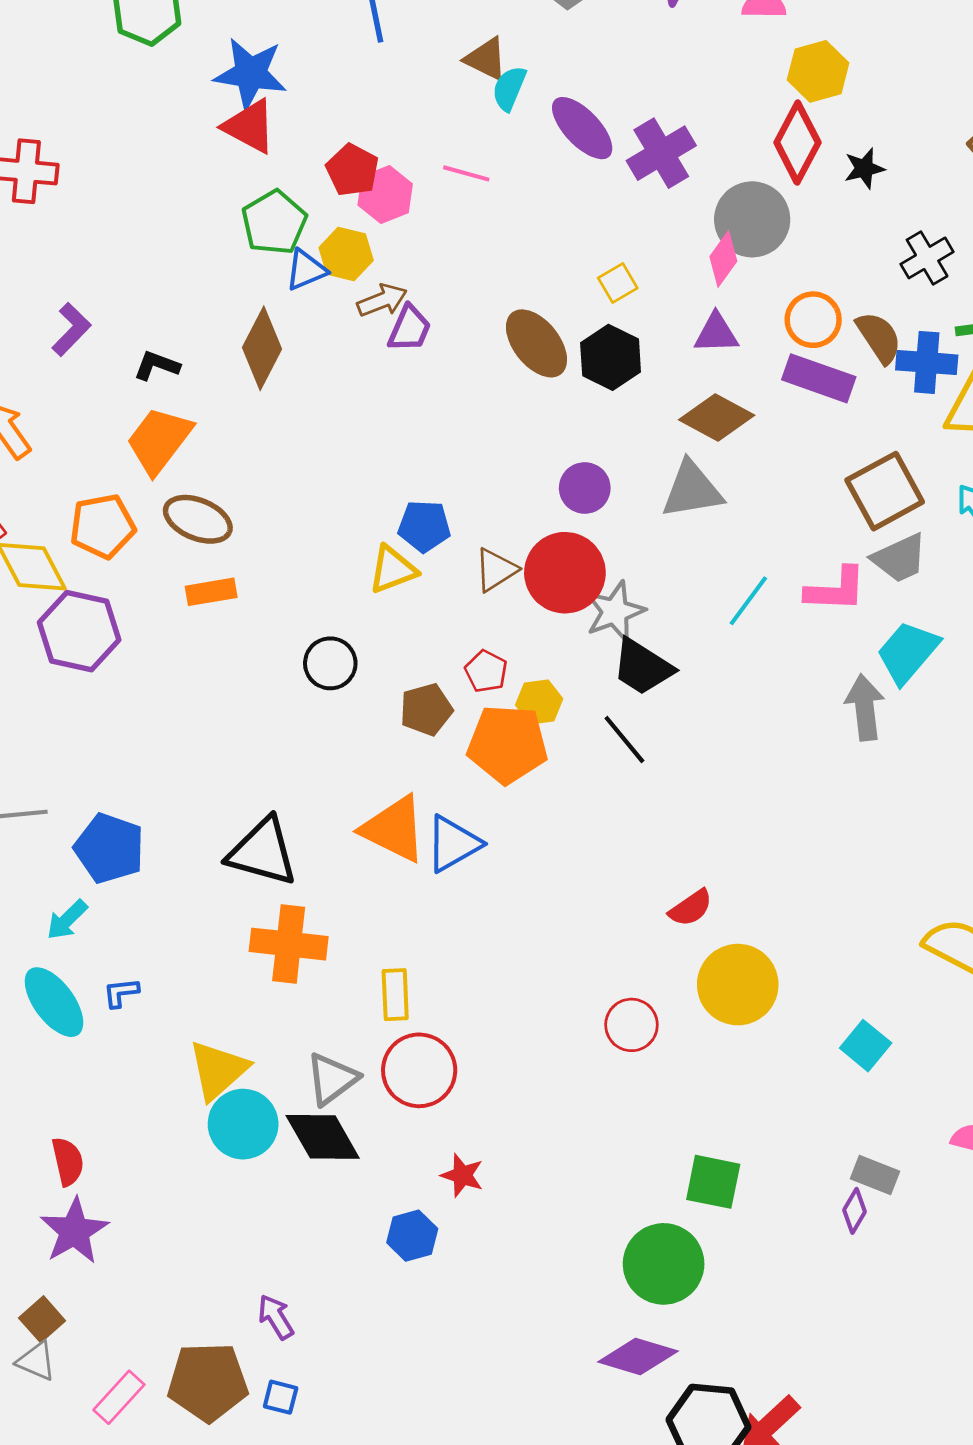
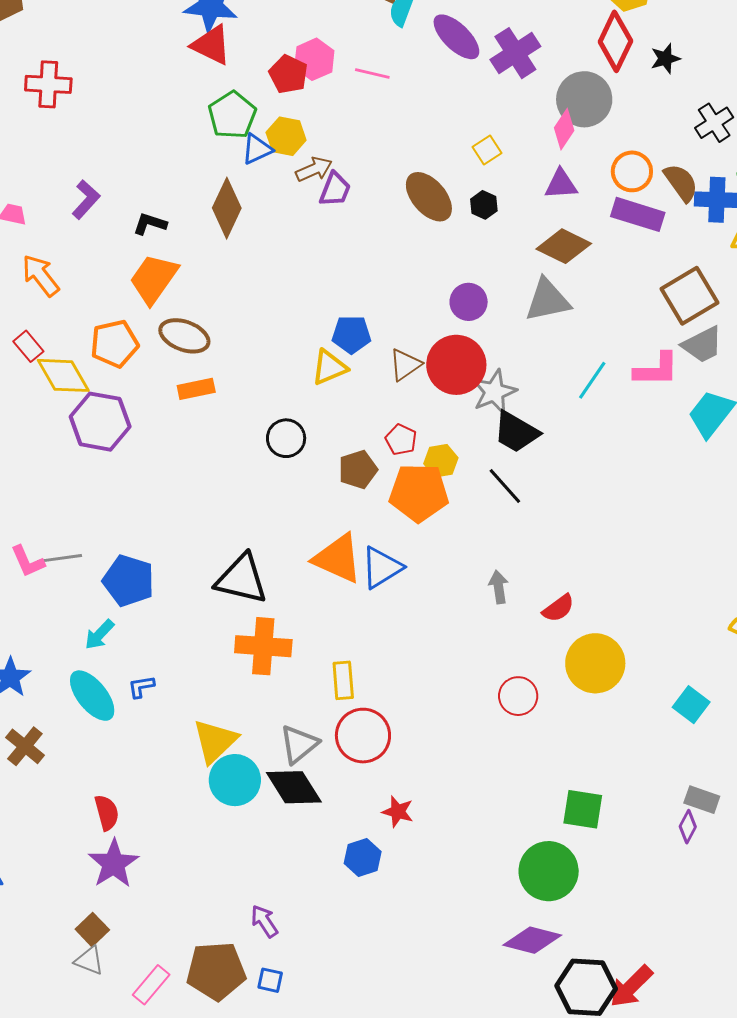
pink hexagon: (385, 195) -> (314, 59), moved
black hexagon: (611, 357) -> (484, 205), size x0.6
gray arrow: (865, 707) -> (499, 587), moved, size x0.7

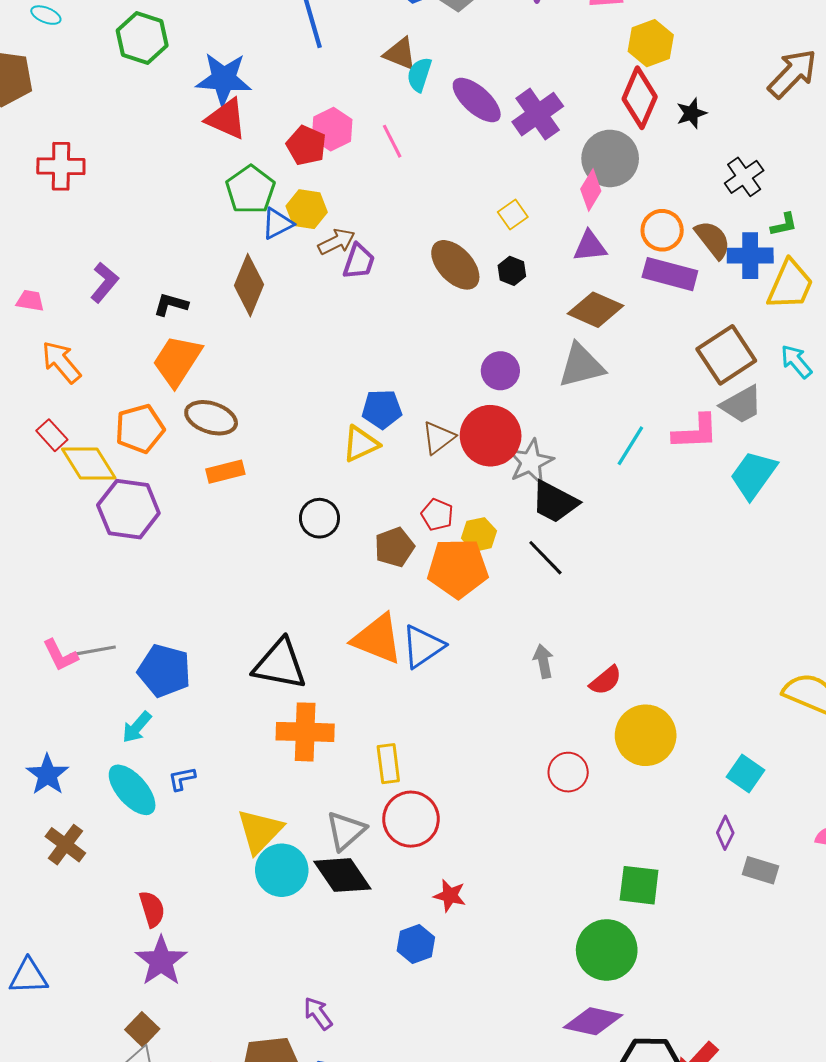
pink line: (372, 74) -> (392, 141), turned 52
purple diamond: (688, 827) -> (725, 833), moved

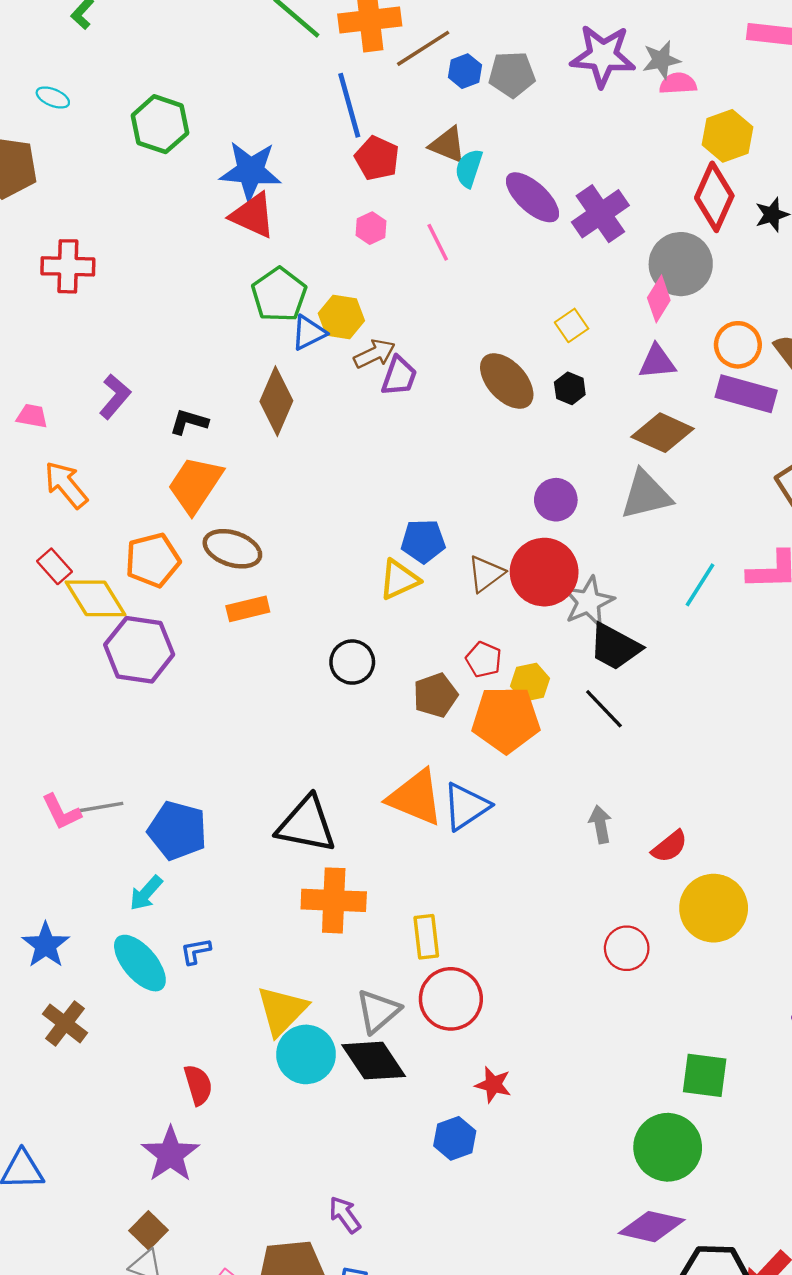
pink hexagon: (332, 129) -> (371, 228), size x0.7
red pentagon: (306, 146) -> (377, 158), moved
red semicircle: (152, 909) -> (198, 1085), moved

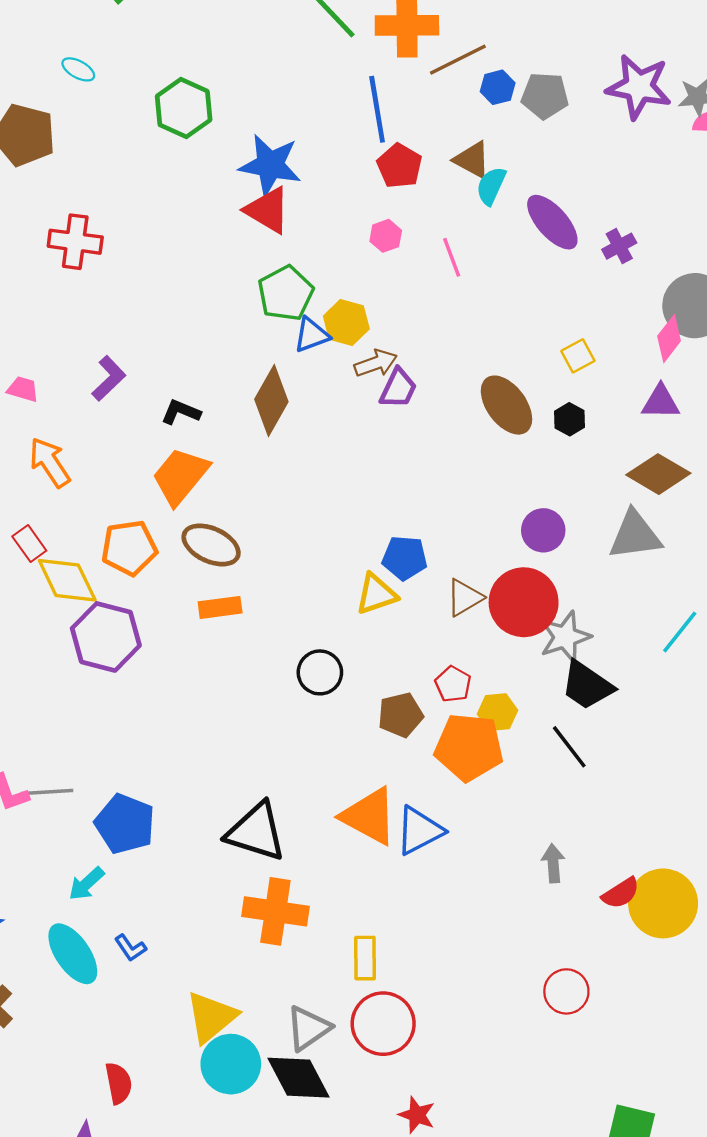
purple cross: (600, 214) -> (619, 246), size x0.6
yellow circle: (714, 908) -> (663, 903), moved
blue L-shape: (196, 951) -> (130, 948), turned -120

